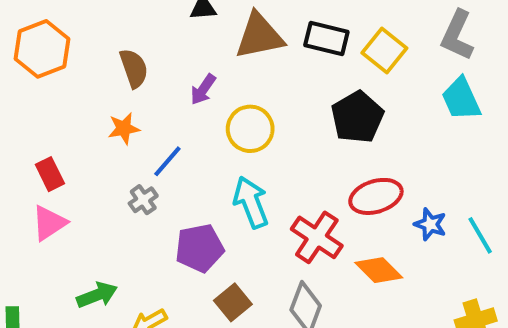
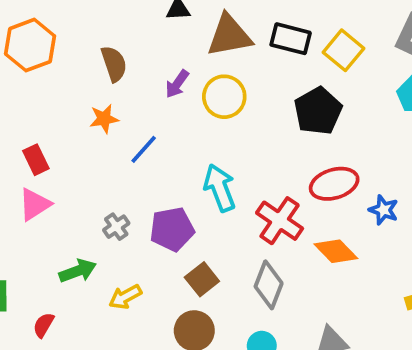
yellow circle: (250, 129) -> (224, 97), moved
gray cross: (143, 200) -> (116, 227), moved

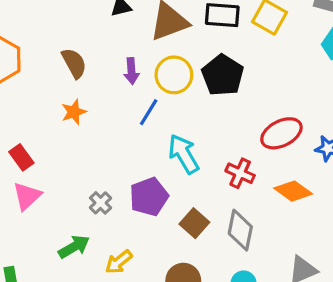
purple arrow: (177, 84) -> (131, 71), turned -30
black pentagon: (318, 111) -> (223, 75), moved
blue line: (144, 149) -> (149, 112), moved
red cross: (280, 221) -> (240, 173), size x0.7
brown square: (202, 279) -> (194, 223), moved

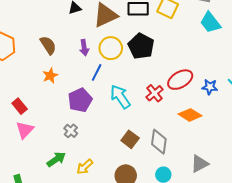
red cross: (240, 173) -> (154, 93), moved, turned 30
purple pentagon: (149, 197) -> (80, 100), moved

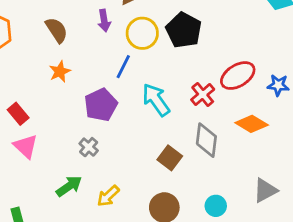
purple arrow: (84, 48) -> (104, 21), moved
pink triangle: (25, 130) -> (26, 146), turned -30
gray diamond: (159, 142) -> (206, 140), moved

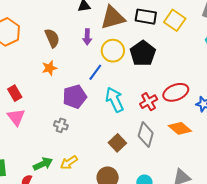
gray cross: (89, 147) -> (61, 125), turned -32
green arrow: (69, 186) -> (43, 164), moved

